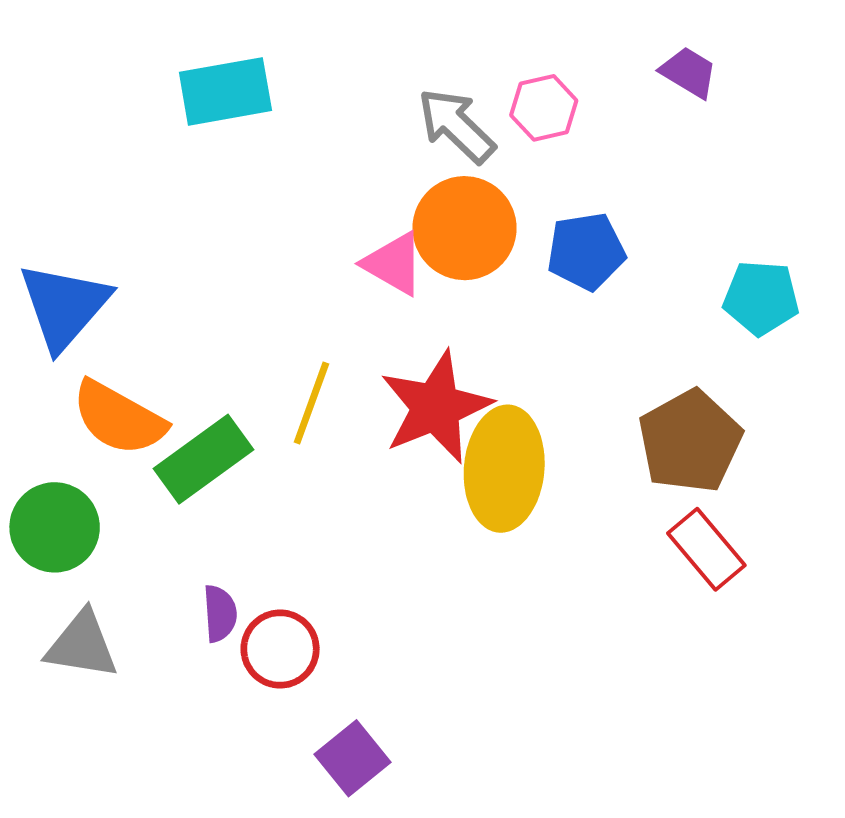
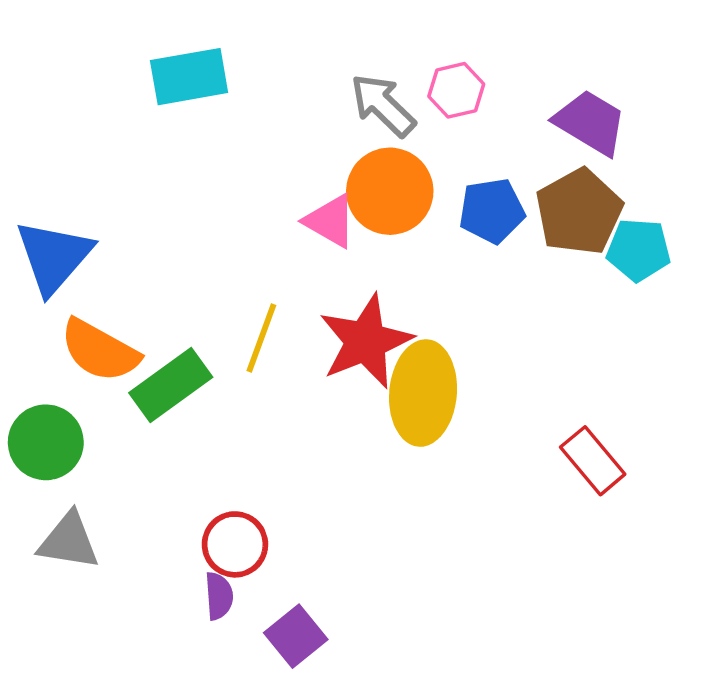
purple trapezoid: (689, 72) -> (590, 122), moved, size x1.5
brown pentagon: (690, 441) -> (579, 212), moved
purple semicircle: (220, 613) -> (219, 596), moved

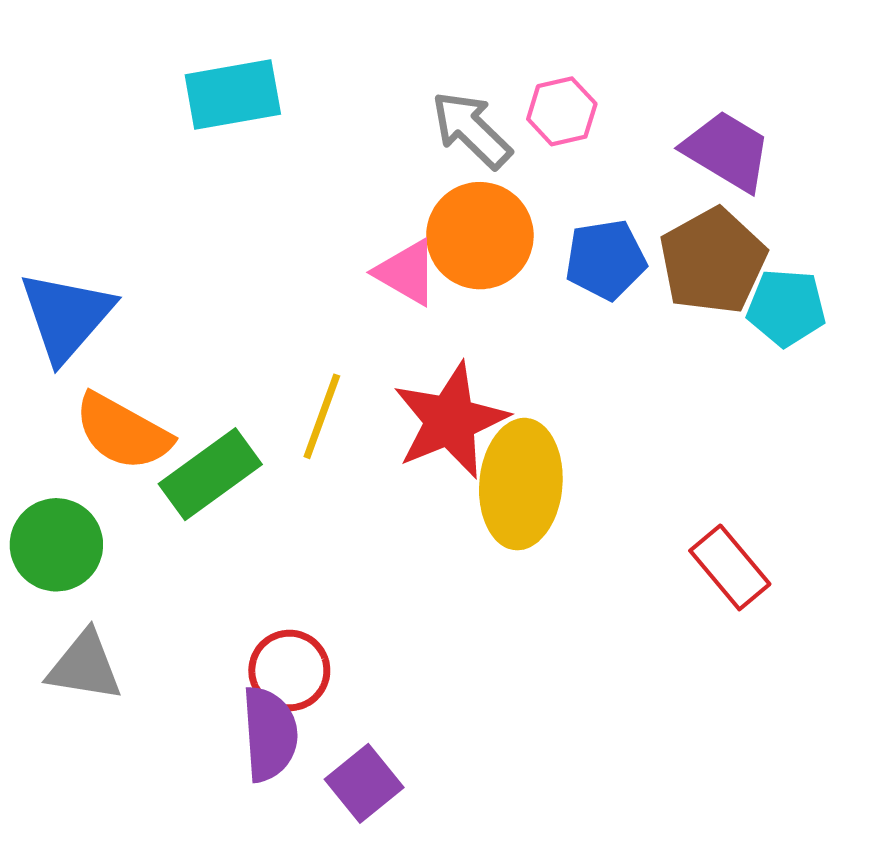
purple semicircle: (219, 596) -> (270, 734), size x1.6

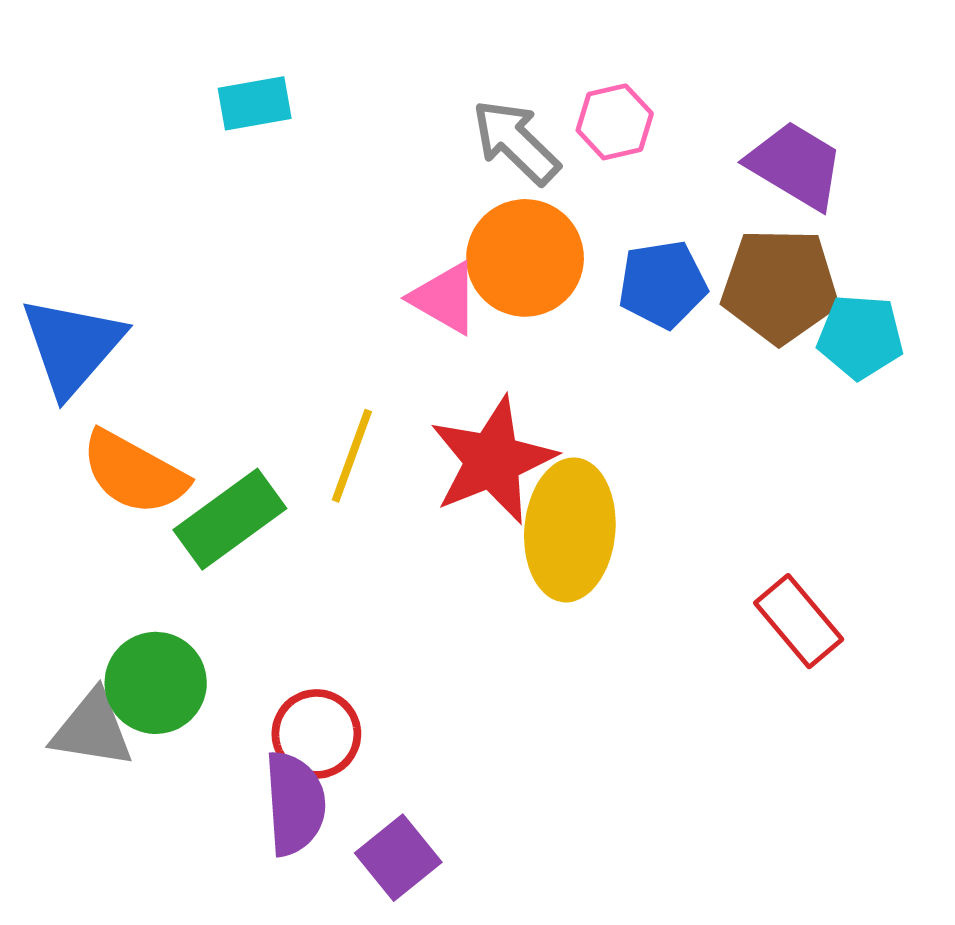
cyan rectangle: (233, 94) -> (255, 103), size x0.7
brown pentagon: (713, 261) -> (780, 286), turned 30
green circle: (56, 545) -> (156, 683), moved

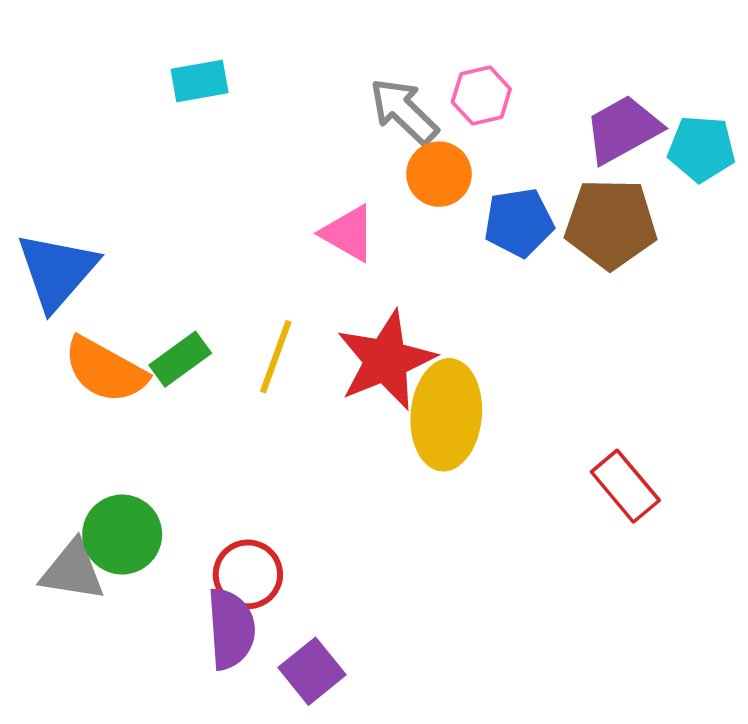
purple trapezoid: (796, 165) -> (623, 129), turned -60
orange circle: (525, 258) -> (439, 174), moved, size x0.7
cyan pentagon: (860, 337) -> (701, 149), moved
green rectangle: (230, 519) -> (180, 359), moved, size x0.7

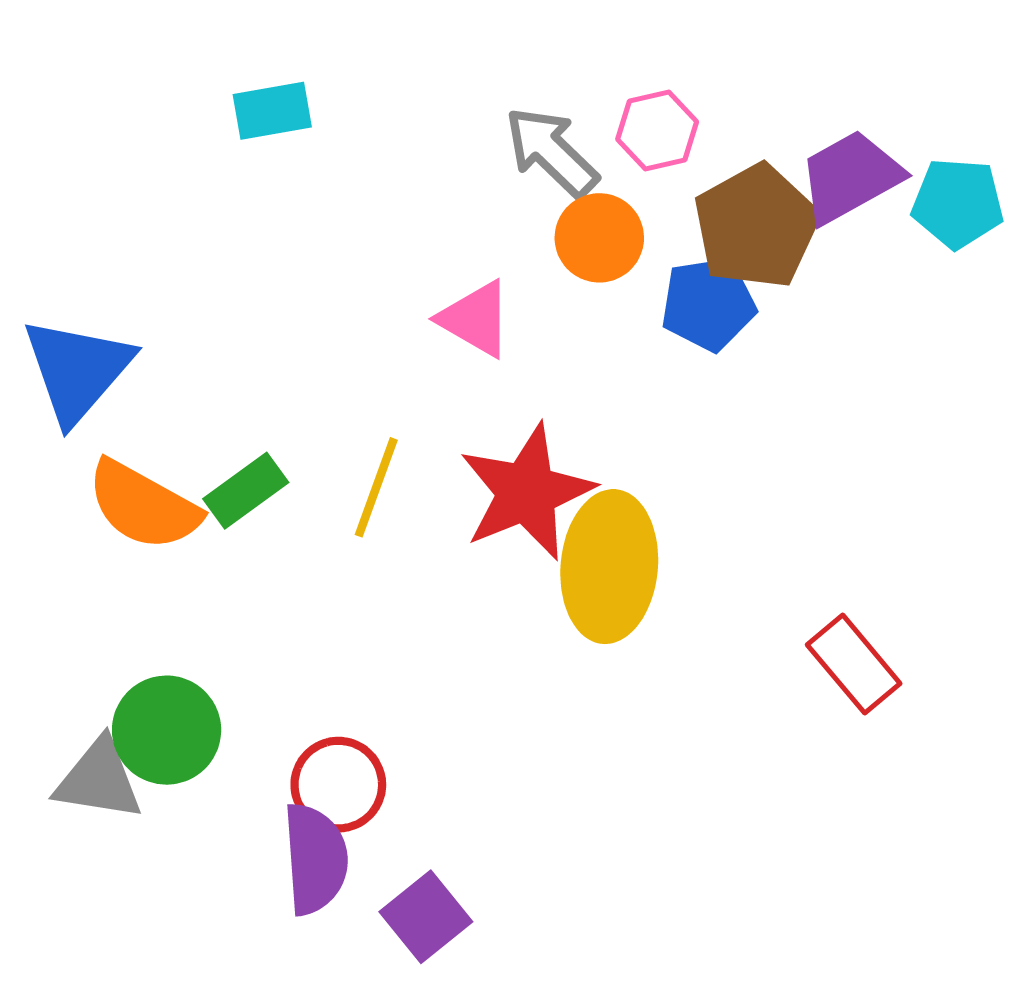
brown pentagon: (611, 224) -> (756, 226), moved, turned -30

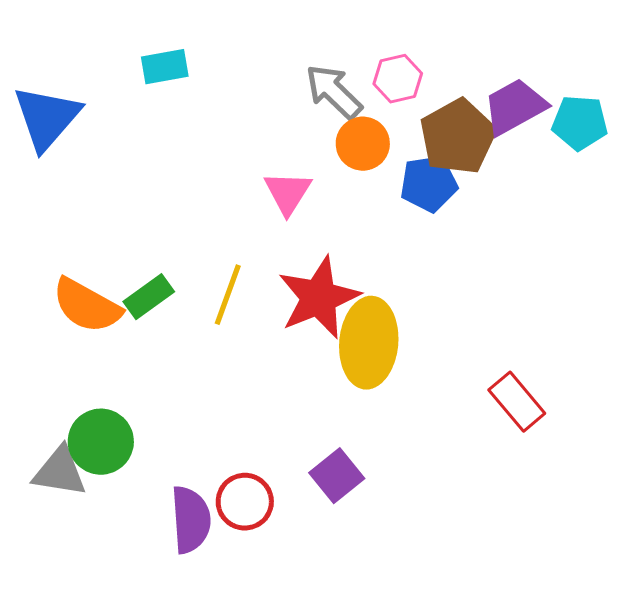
pink triangle: (475, 319) -> (288, 193), turned 32
blue triangle: (77, 370) -> (47, 118), moved
red circle: (338, 785) -> (245, 502), moved
purple square: (426, 917) -> (337, 476), moved

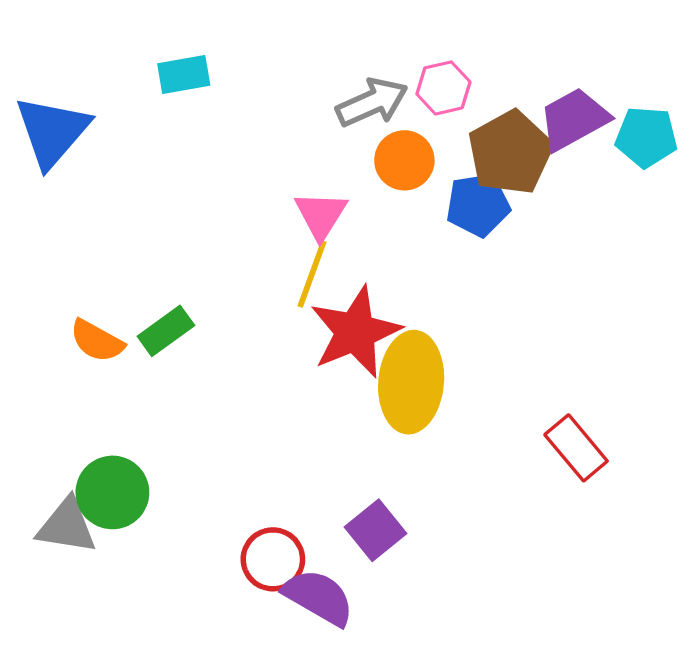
gray arrow: (334, 92) -> (372, 102), turned 112
yellow line: (228, 295) -> (312, 274), moved
orange semicircle: (87, 306) -> (97, 341), size x0.7
purple semicircle: (191, 520) -> (319, 597), moved, turned -56

